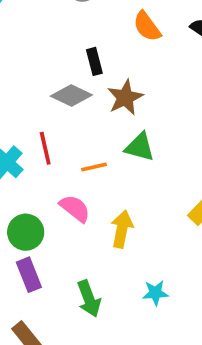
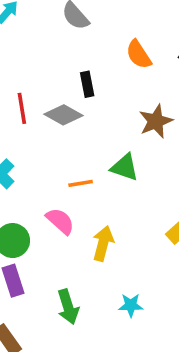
brown star: (125, 98) -> (156, 121), moved
red line: (45, 148) -> (22, 108), moved

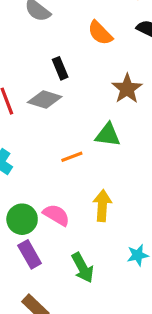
pink semicircle: (60, 221) -> (56, 215), moved

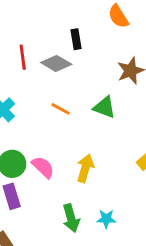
orange line: (72, 157) -> (61, 109), moved, turned 36
green arrow: (83, 268) -> (71, 218), moved

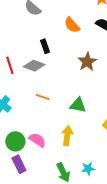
green triangle: (104, 107) -> (78, 105), moved

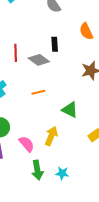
orange line: (43, 97) -> (38, 92), turned -48
pink semicircle: (37, 140) -> (27, 144), moved

